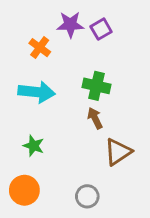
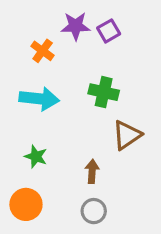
brown arrow: (95, 118) -> (92, 171), moved, turned 30
brown triangle: (118, 152) -> (127, 135), moved

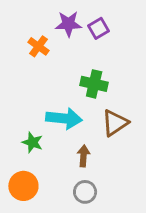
cyan arrow: (39, 99) -> (64, 118), moved

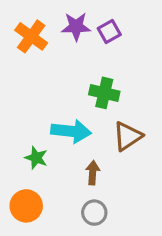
orange cross: (38, 46) -> (31, 36), moved, size x1.4

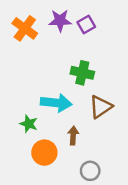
orange circle: (26, 206) -> (44, 153), moved
gray circle: (94, 213) -> (90, 171), moved

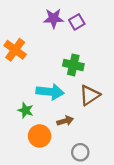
orange cross: (25, 28) -> (15, 50), moved
brown arrow: (73, 136) -> (65, 121), turned 70

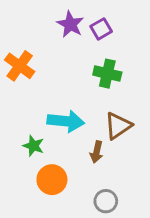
purple star: (54, 18) -> (70, 24), turned 30
green cross: (73, 65) -> (107, 74), moved
brown arrow: (65, 121) -> (97, 152), moved, turned 119

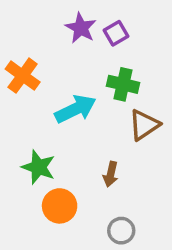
cyan arrow: (66, 121) -> (75, 109), moved, turned -32
brown triangle: (118, 126) -> (144, 125), moved
green star: (33, 146) -> (38, 167), size x1.4

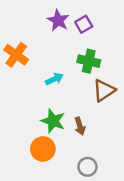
cyan arrow: (75, 109) -> (54, 79), size x0.6
green star: (38, 167) -> (53, 121), moved
brown arrow: (111, 174) -> (80, 126), turned -30

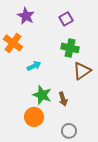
purple star: (58, 20) -> (26, 16), moved
cyan arrow: (54, 79) -> (34, 66), moved

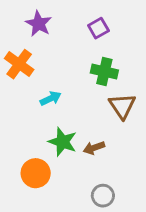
brown triangle: (82, 71) -> (122, 106), turned -30
brown arrow: (63, 99) -> (94, 148), turned 88
orange circle: (34, 117) -> (36, 173), moved

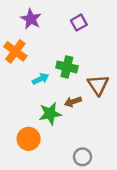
green cross: (104, 72) -> (67, 67), moved
green star: (63, 142) -> (50, 114), turned -30
brown arrow: (94, 148) -> (73, 102), moved

